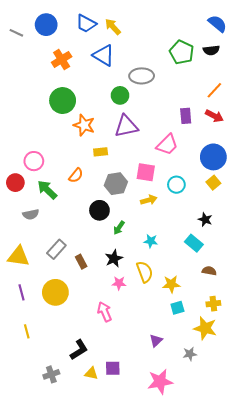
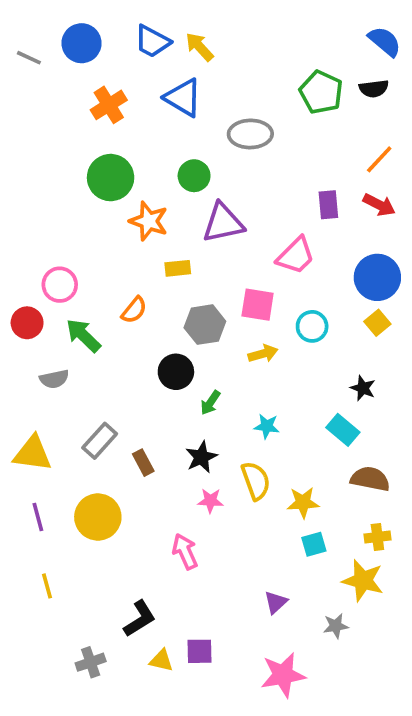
green circle: (120, 95) -> (194, 176), moved
brown semicircle: (209, 271) -> (370, 479), size x1.5

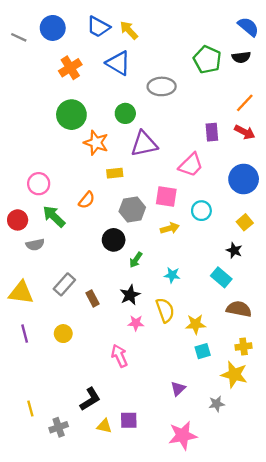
red circle: (27, 323) -> (18, 220), moved
yellow square: (377, 323) -> (245, 222), moved
yellow circle: (98, 517) -> (63, 334), size x0.6
yellow line: (47, 586) -> (30, 409), moved

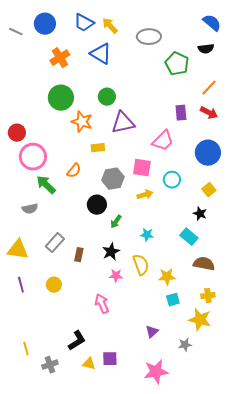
green pentagon: (207, 60) -> (177, 64), moved
gray ellipse: (162, 86) -> (149, 37), moved
pink circle: (39, 184) -> (33, 157), size x1.4
red circle: (18, 220) -> (17, 133), moved
brown rectangle: (93, 298) -> (79, 255), turned 40

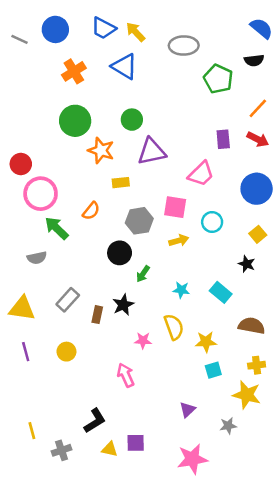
cyan rectangle: (189, 237) -> (221, 292), moved
black star: (111, 252) -> (123, 305), moved

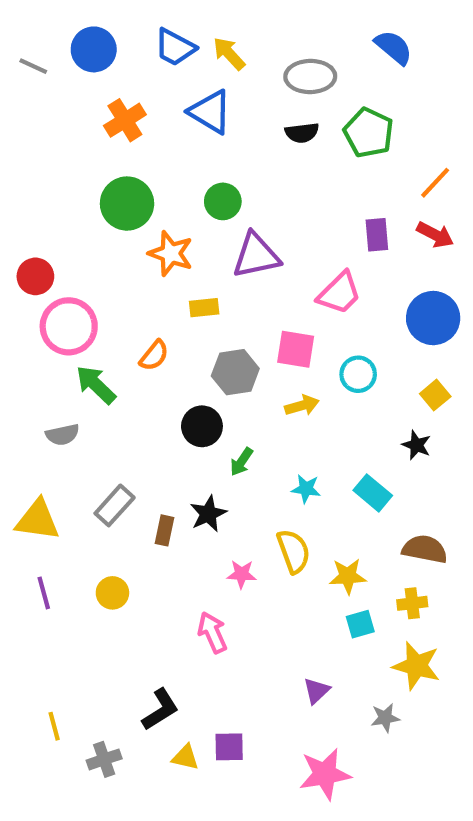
blue semicircle: (261, 28) -> (394, 47), moved
black semicircle: (254, 60) -> (302, 133), moved
yellow cross: (257, 365) -> (412, 603), moved

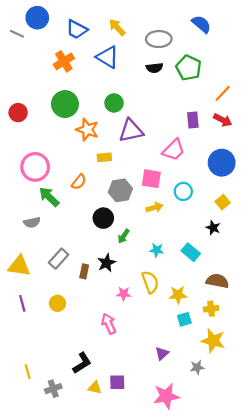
blue trapezoid: (175, 47) -> (77, 29), moved
blue circle: (94, 49) -> (37, 18), moved
red circle: (35, 276) -> (18, 113), moved

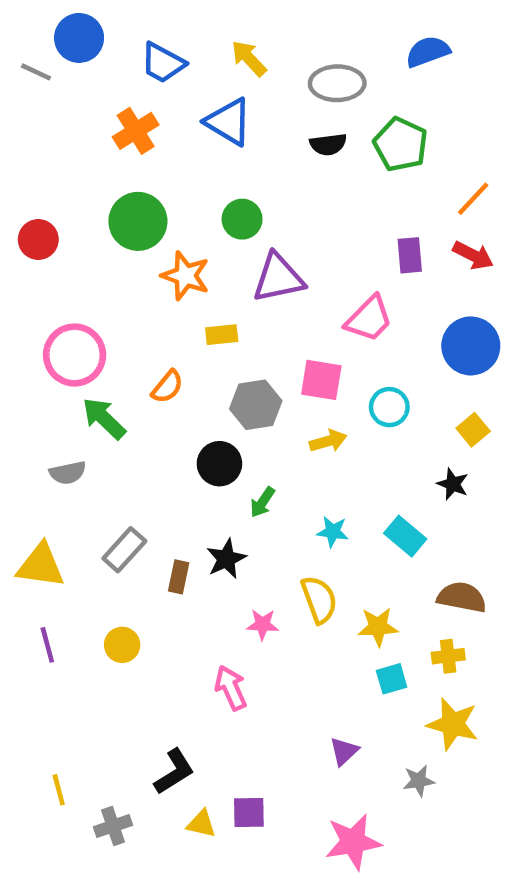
blue semicircle: (201, 24) -> (428, 52), turned -60

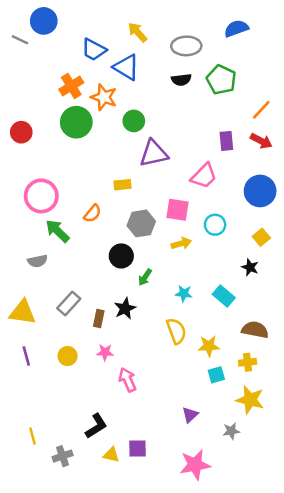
blue trapezoid: (163, 63) -> (94, 50), moved
orange cross: (136, 131) -> (71, 86), moved
orange star: (185, 276) -> (104, 97), moved
pink star: (262, 624) -> (105, 352), moved

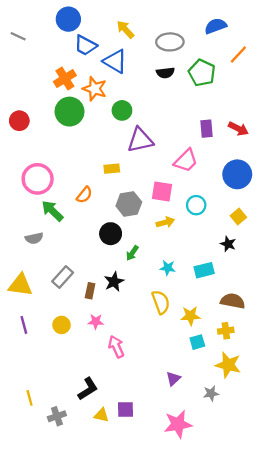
blue circle: (44, 21) -> (68, 19), moved
orange line: (261, 110) -> (238, 55), moved
cyan rectangle: (224, 296) -> (204, 270), turned -54

